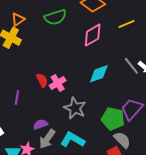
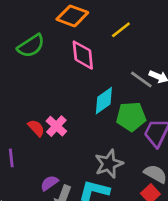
pink diamond: (93, 35) -> (83, 55), turned -50
gray star: (75, 108) -> (109, 164), moved, turned -30
green pentagon: (113, 119) -> (131, 117), moved

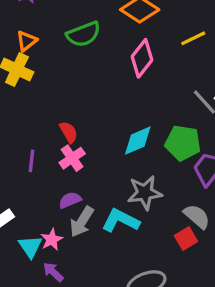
pink diamond: (83, 55) -> (142, 58), turned 32
cyan diamond: (104, 101) -> (138, 141), moved
pink cross: (56, 126) -> (72, 158), moved

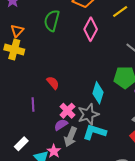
green semicircle: (83, 34) -> (52, 21), turned 135
cyan diamond: (138, 141) -> (98, 93), moved, turned -40
pink cross: (72, 158) -> (67, 111), moved
gray star: (145, 193) -> (88, 114), moved

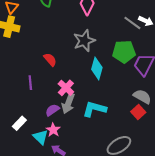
gray star: (88, 114) -> (84, 41), moved
purple semicircle: (61, 125) -> (52, 110), moved
gray arrow: (71, 137) -> (68, 103), moved

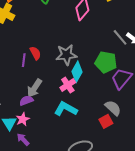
gray star: (84, 41) -> (66, 55), moved
purple line: (30, 83) -> (24, 60), moved
pink cross: (66, 88) -> (68, 85), moved
gray arrow: (68, 103) -> (34, 88), moved

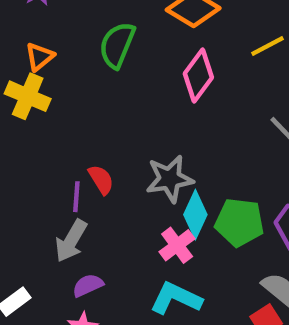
green pentagon: (106, 62) -> (239, 222), moved
gray arrow: (34, 88) -> (71, 241), moved

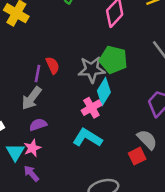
green pentagon: (239, 222) -> (113, 60), moved

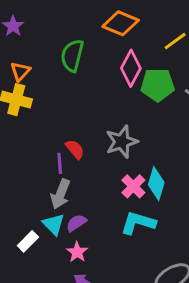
green pentagon: (113, 60) -> (158, 85), moved
cyan diamond: (104, 92) -> (156, 184), moved
cyan triangle: (15, 152) -> (54, 224), moved

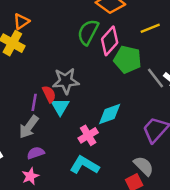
green semicircle: (72, 56) -> (88, 32), moved
gray star: (122, 142) -> (66, 81), moved
cyan diamond: (156, 184) -> (110, 114), moved, turned 40
cyan triangle: (54, 224) -> (60, 107), moved

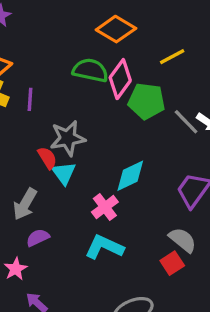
green semicircle: (88, 32) -> (90, 70), turned 80
purple line: (34, 102) -> (30, 99), moved
pink star: (30, 176) -> (16, 269), moved

